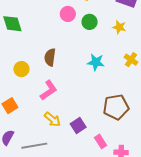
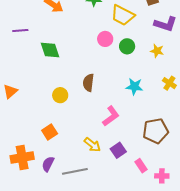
pink L-shape: (49, 90) -> (111, 116), moved

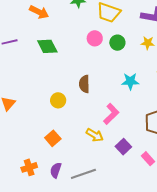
green diamond: (50, 50) -> (47, 46), moved
yellow arrow: (92, 145) -> (95, 135), moved
orange cross: (22, 158) -> (29, 167), size x0.7

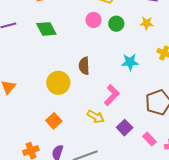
yellow circle: (58, 100) -> (58, 83), size x1.5

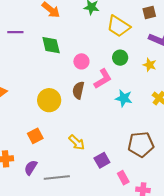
pink circle: (94, 20) -> (81, 61), moved
pink L-shape: (112, 95) -> (103, 79), moved

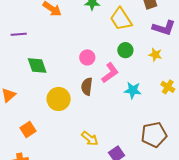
yellow trapezoid: (119, 26) -> (121, 19), turned 30
green diamond: (51, 45) -> (37, 66), moved
orange square: (35, 136) -> (28, 129), moved

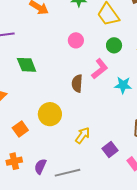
pink circle: (87, 57) -> (76, 40), moved
yellow circle: (59, 99) -> (50, 114), moved
yellow arrow: (90, 139) -> (83, 135), turned -90

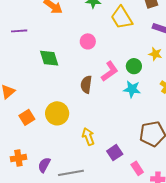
green circle: (114, 45) -> (134, 66), moved
green diamond: (27, 65) -> (49, 58), moved
orange square: (20, 129) -> (27, 117), moved
yellow arrow: (83, 135) -> (88, 137), turned -60

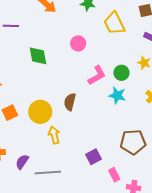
brown semicircle: (86, 84) -> (70, 102), moved
yellow arrow: (88, 137) -> (54, 135), moved

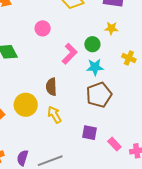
yellow arrow: (54, 135) -> (54, 115), moved
brown pentagon: (133, 142) -> (99, 95), moved
purple square: (94, 157) -> (89, 133), turned -35

